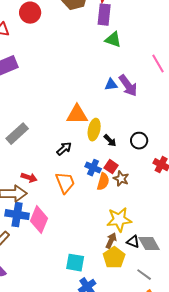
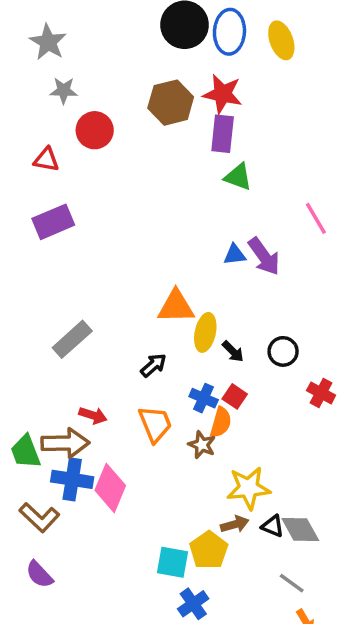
brown star: (121, 179) -> (202, 445), moved
brown arrow: (111, 241) -> (235, 524), turned 49
yellow pentagon: (114, 258) -> (209, 550), moved

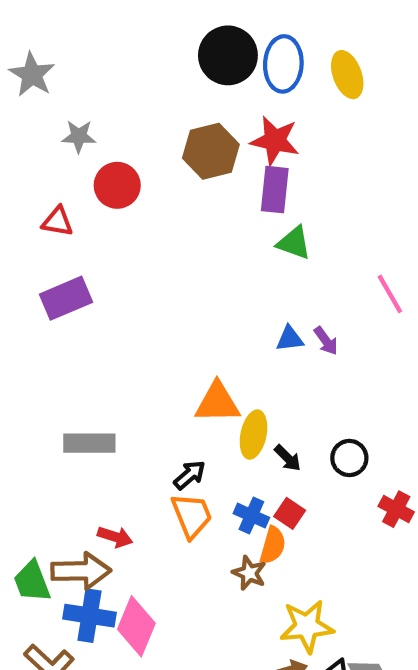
gray star: (48, 42) -> (32, 75), moved
purple arrow: (264, 256) -> (326, 341), size x0.6
gray rectangle: (72, 339) -> (89, 443), turned 42
orange trapezoid: (155, 424) -> (192, 516), moved

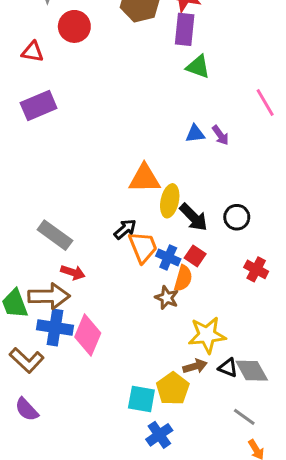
gray rectangle: (89, 443) -> (55, 235), moved, turned 36
black arrow: (288, 458) -> (194, 217), size x1.5
red cross: (396, 509) -> (256, 269), moved
orange trapezoid: (192, 516) -> (143, 247), moved

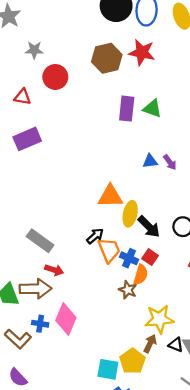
purple rectangle: (185, 29) -> (127, 109), moved
blue cross: (55, 328) -> (40, 324), moved, size x0.6
brown arrow: (195, 366) -> (150, 344), turned -48

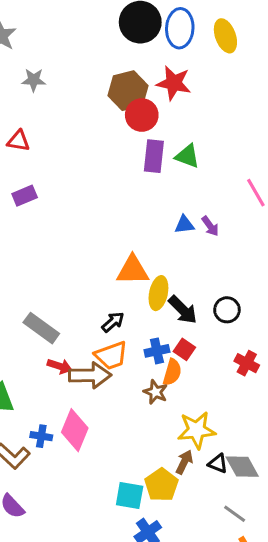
red circle: (55, 77) -> (142, 115), moved
purple rectangle: (27, 139) -> (25, 196), size x0.7
orange trapezoid: (109, 250) -> (111, 355), moved, turned 92
blue cross: (129, 258) -> (157, 351), turned -36
brown arrow: (35, 289) -> (90, 375), moved

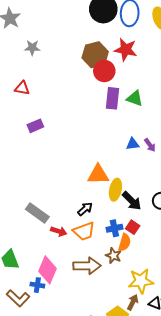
purple rectangle: (25, 196) -> (35, 126), moved
red arrow: (60, 366) -> (59, 231), moved
brown arrow: (90, 375) -> (87, 266), moved
pink diamond: (75, 430) -> (47, 270), moved

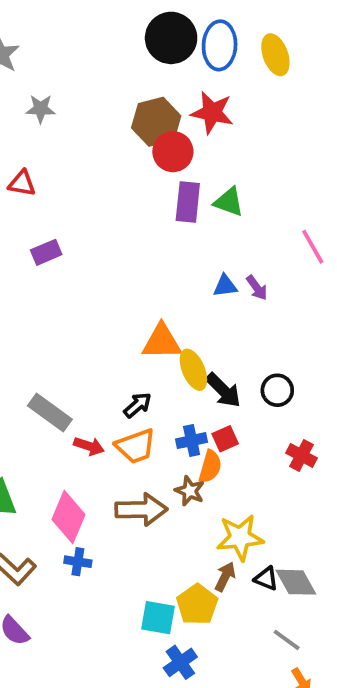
yellow ellipse: (115, 190) -> (193, 370), turned -35
red square: (133, 227) -> (225, 439), turned 32
blue cross: (37, 285) -> (78, 562), moved

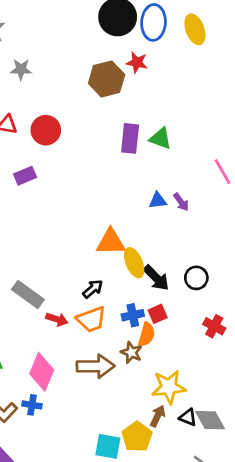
red star: (212, 113) -> (137, 62), moved, size x0.7
red circle: (173, 152) -> (46, 130), moved
blue cross: (78, 562) -> (32, 405), moved

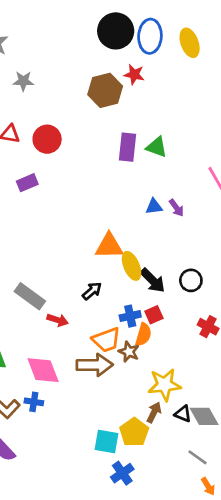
orange trapezoid: (91, 319) -> (106, 340), moved
pink diamond: (42, 372) -> (43, 370), turned -44

